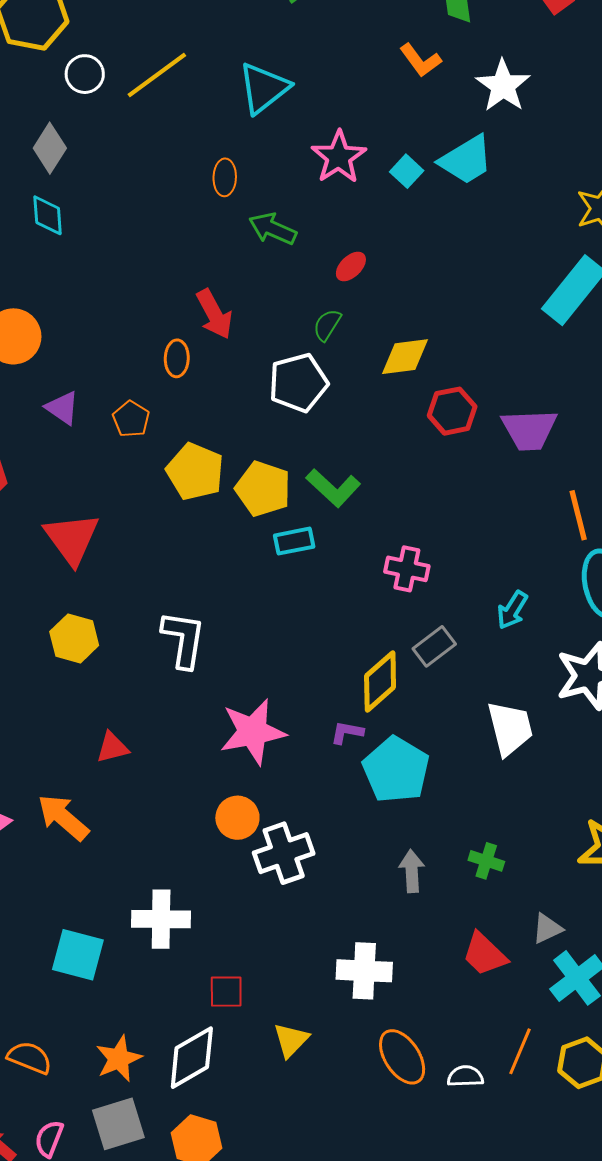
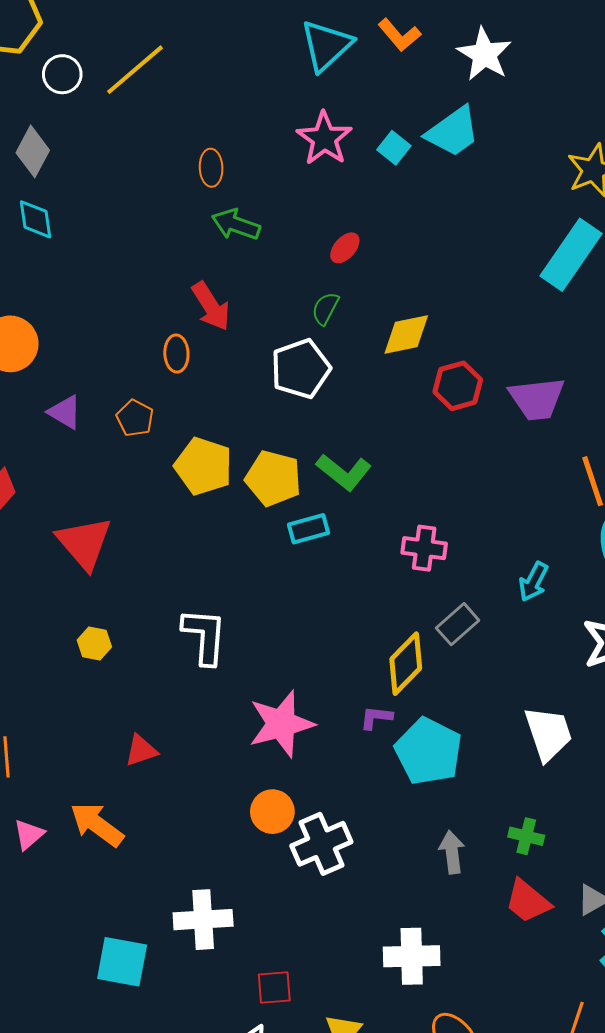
cyan triangle: (264, 88) -> (326, 46), moved
green arrow: (273, 229) -> (236, 225), moved
yellow hexagon: (74, 639) -> (94, 643), size x0.7
white trapezoid: (510, 728) -> (548, 733), moved
red trapezoid: (484, 954) -> (528, 901), moved

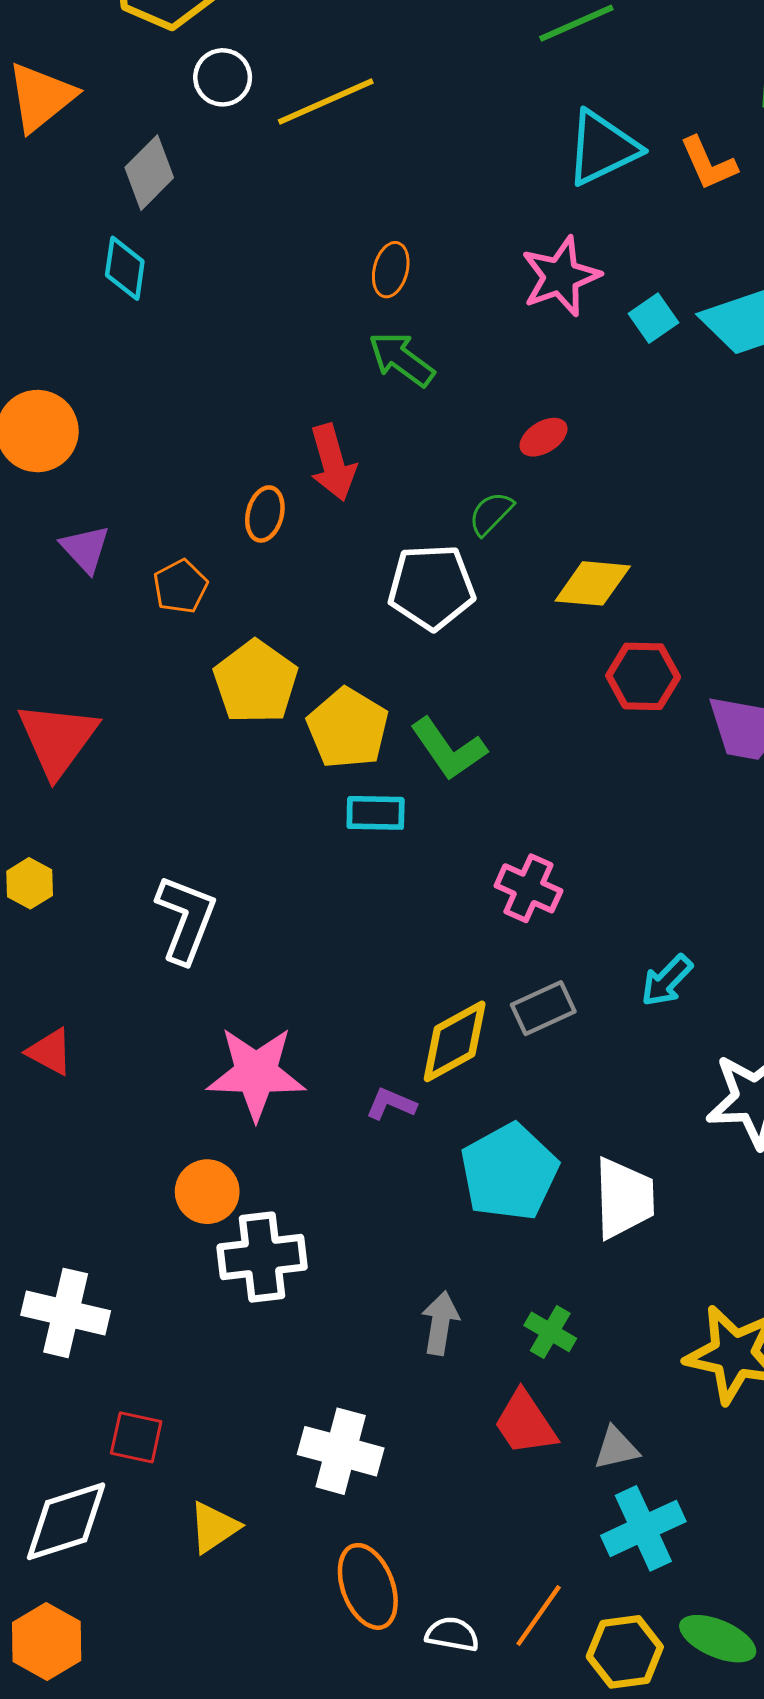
red triangle: (141, 750) -> (50, 1052), turned 30
cyan pentagon: (428, 751) -> (509, 1172), moved

